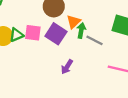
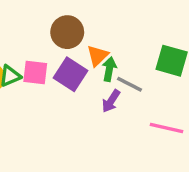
purple arrow: (67, 67) -> (111, 101), moved

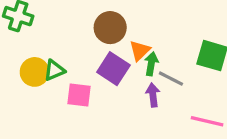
pink square: (35, 72) -> (79, 95), moved
purple arrow: (111, 101) -> (153, 95), turned 140

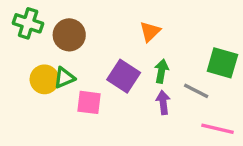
brown circle: (110, 28) -> (69, 35), moved
orange triangle: (140, 51) -> (150, 32), moved
gray line: (171, 79) -> (196, 91), moved

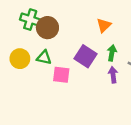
green cross: (28, 23) -> (30, 20), moved
green triangle: (64, 78) -> (44, 57), turned 35
yellow circle: (44, 79) -> (20, 59), moved

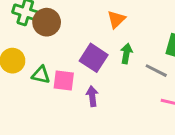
green triangle: (44, 57) -> (41, 75), moved
purple arrow: (113, 75) -> (92, 96), moved

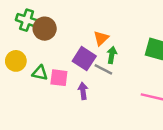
orange triangle: (116, 19) -> (101, 38), moved
gray line: (156, 71) -> (103, 69), moved

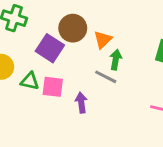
brown circle: (45, 29) -> (73, 28), moved
purple square: (84, 59) -> (50, 48), moved

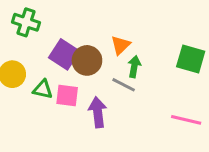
brown circle: (73, 28) -> (87, 60), moved
purple arrow: (81, 103) -> (98, 112), size x1.4

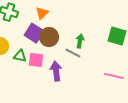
orange triangle: (121, 45) -> (42, 13), moved

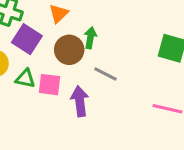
purple square: (34, 33) -> (27, 39), moved
green arrow: (80, 41) -> (90, 38), moved

